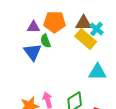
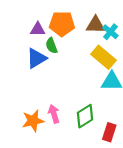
yellow rectangle: (86, 39) -> (104, 57), moved
blue triangle: (33, 52) -> (37, 58), turned 36

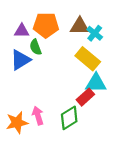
red rectangle: (109, 132) -> (85, 97), moved, turned 30

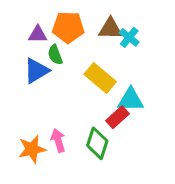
yellow rectangle: (88, 59) -> (100, 78), moved
green diamond: (69, 118) -> (97, 143), turned -40

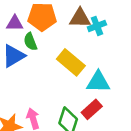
cyan cross: (129, 37) -> (97, 26), turned 30
red rectangle: (118, 117) -> (92, 109), moved

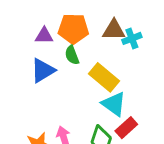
green semicircle: (30, 42) -> (72, 55), moved
cyan triangle: (98, 82) -> (114, 104), moved, turned 35

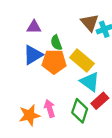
orange pentagon: (73, 29) -> (54, 62), moved
brown triangle: (114, 30) -> (90, 23), turned 48

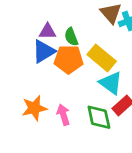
purple triangle: (34, 27) -> (47, 32), moved
green diamond: (80, 111) -> (99, 117), turned -30
orange star: (30, 115) -> (34, 108), moved

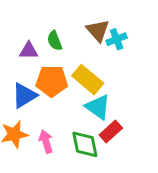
green semicircle: (71, 37) -> (55, 41), moved
blue triangle: (44, 51) -> (24, 95), moved

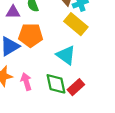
yellow rectangle: (88, 80) -> (76, 24), moved
red rectangle: (111, 131) -> (76, 87), moved

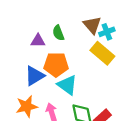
cyan triangle: (66, 55) -> (67, 85), moved

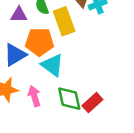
yellow rectangle: (102, 53) -> (64, 21), moved, turned 30

